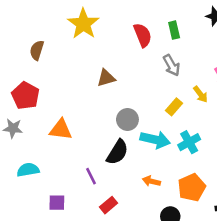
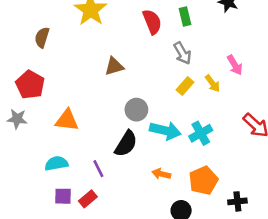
yellow rectangle: (174, 107) -> (185, 86), moved
cyan semicircle: (28, 170) -> (56, 163), moved
red rectangle: (109, 205) -> (88, 199), moved

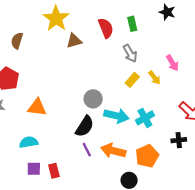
brown triangle: (114, 66) -> (74, 41), moved
purple line: (98, 169) -> (87, 150), moved
orange arrow: (161, 174) -> (113, 151), size x1.6
red rectangle: (88, 199) -> (54, 171), turned -64
black cross: (237, 201) -> (179, 140), moved

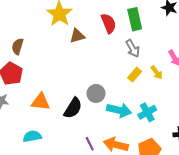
green rectangle: (132, 24) -> (135, 19), size x1.5
brown semicircle: (17, 41) -> (18, 46), moved
black semicircle: (85, 126) -> (73, 108), moved

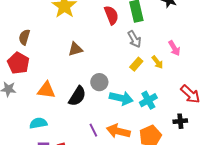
brown triangle: (77, 36) -> (75, 49), moved

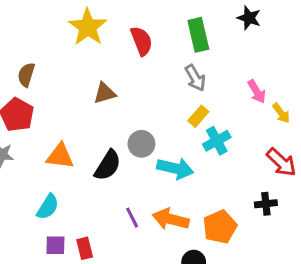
red semicircle: (111, 15) -> (141, 41), moved
yellow arrow: (157, 62) -> (281, 113), moved
cyan cross: (148, 100) -> (217, 141), moved
cyan semicircle: (38, 123) -> (48, 207), turned 132

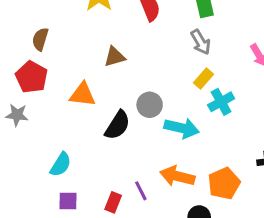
orange triangle: (60, 156) -> (83, 95), moved
purple line: (132, 218) -> (141, 191), moved
red rectangle: (85, 248) -> (113, 202), moved, turned 36

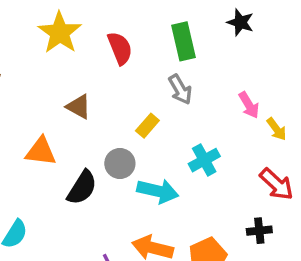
brown triangle: (115, 57) -> (79, 107), turned 45
yellow rectangle: (204, 79) -> (147, 126), moved

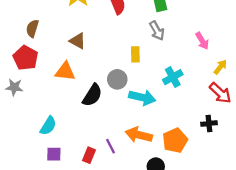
brown triangle: (79, 107) -> (78, 41), moved
yellow rectangle: (147, 126) -> (135, 54), turned -42
yellow arrow: (277, 129) -> (220, 67), moved, turned -105

